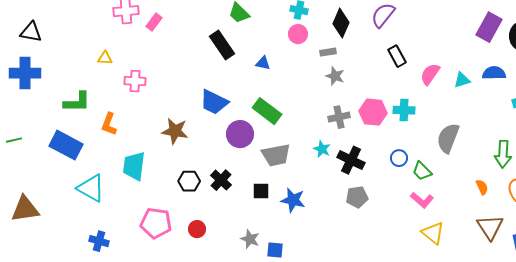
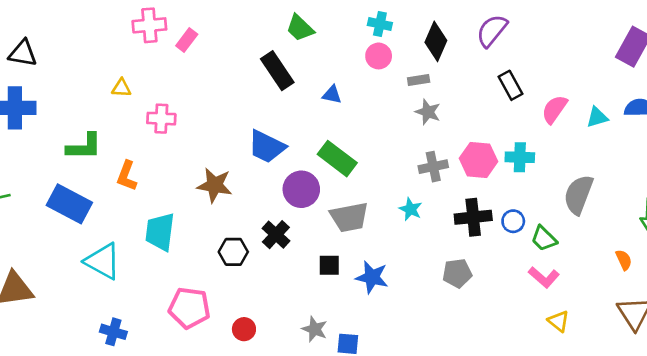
black cross: (351, 160) -> (473, 217), moved, turned -32
black cross: (221, 180) -> (276, 235), moved
red circle: (197, 229) -> (244, 329), moved
yellow triangle: (433, 233) -> (558, 321), size x0.7

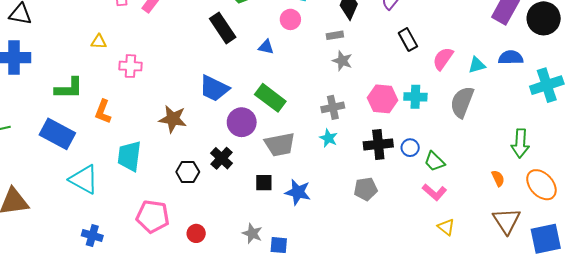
pink circle: (379, 56) -> (290, 19), moved
gray cross: (433, 167) -> (333, 107), moved
gray semicircle: (578, 195) -> (462, 102), moved

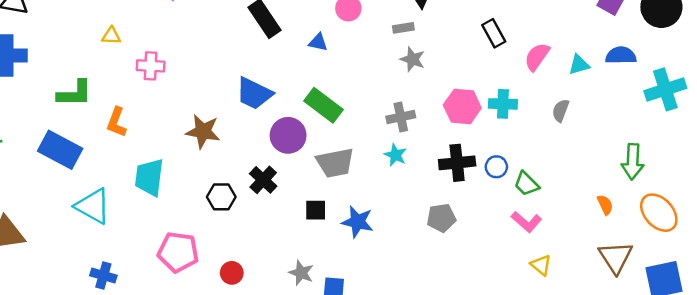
gray semicircle: (462, 102) -> (561, 110), size x0.6

